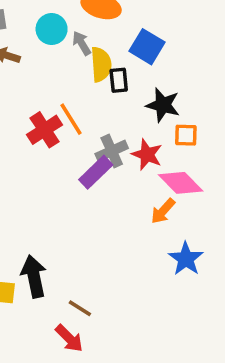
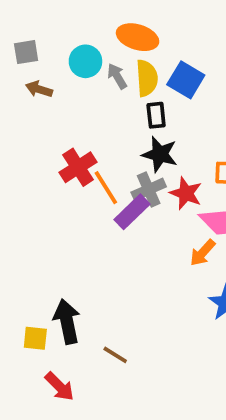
yellow semicircle: (101, 64) -> (147, 78), moved
black star: (163, 105) -> (160, 154), moved
orange line: (71, 119) -> (106, 188), moved
red arrow: (69, 338) -> (59, 387), moved

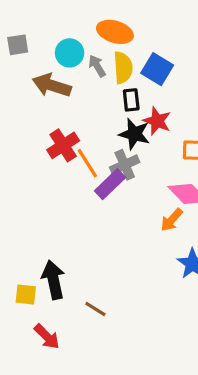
brown arrow: (39, 89) -> (52, 85), moved, size x1.6
red star: (186, 193) -> (157, 121), moved

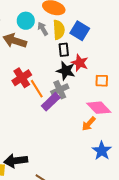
black arrow: (53, 280) -> (16, 161), turned -85

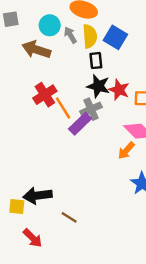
red star: (80, 63) -> (119, 90), moved

